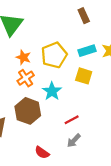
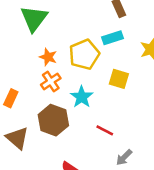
cyan rectangle: (87, 51) -> (112, 38), moved
red line: (72, 120) -> (105, 130), turned 56
gray arrow: (74, 141) -> (124, 157), moved

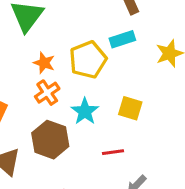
yellow square: (119, 79) -> (130, 108), moved
red line: (105, 130) -> (113, 152), turned -36

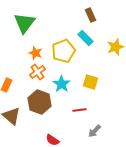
cyan rectangle: (122, 39) -> (86, 38), turned 63

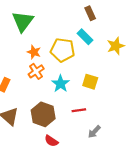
yellow pentagon: (64, 51) -> (63, 50), turned 30
brown hexagon: (40, 102) -> (43, 114), moved

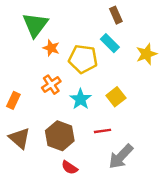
orange star: (34, 52) -> (51, 48), moved
yellow square: (90, 82) -> (116, 97), turned 35
gray arrow: (94, 132) -> (121, 157), size x1.6

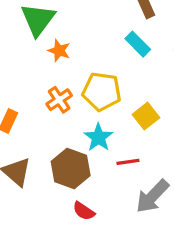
yellow pentagon: (83, 59) -> (102, 92), moved
cyan star: (81, 99) -> (98, 137), moved

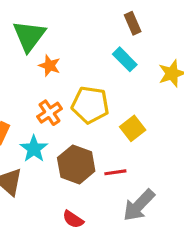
cyan star: (98, 137) -> (34, 149), moved
brown hexagon: (71, 168) -> (76, 164), moved

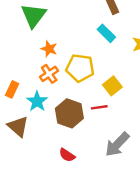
orange star: (49, 66) -> (49, 49), moved
red line: (115, 172) -> (99, 107), moved

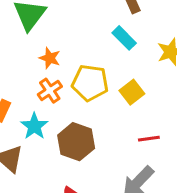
yellow square: (112, 86) -> (132, 92), moved
red line: (99, 107) -> (149, 139), moved

